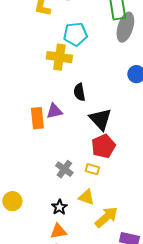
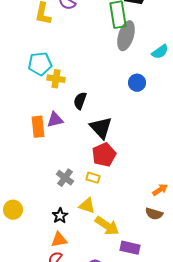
cyan pentagon: (75, 34) -> (40, 64), moved
yellow cross: (59, 57) -> (56, 79), moved, size x0.7
black semicircle: (79, 92) -> (80, 101), turned 30
yellow arrow: (106, 217) -> (107, 226), turned 75

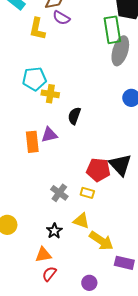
black triangle: (101, 128) -> (120, 165), moved
red pentagon: (104, 155) -> (98, 170), turned 30
orange triangle: (59, 240) -> (43, 255), moved

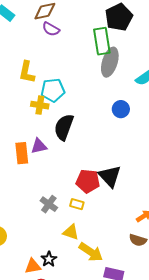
yellow L-shape: (37, 29) -> (27, 72), moved
cyan pentagon: (34, 79) -> (53, 90), moved
black semicircle: (74, 116) -> (64, 127), size x1.5
black star: (54, 231) -> (49, 259), moved

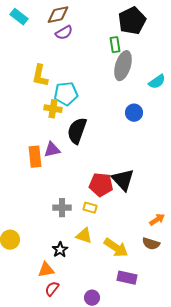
purple semicircle: (51, 29) -> (64, 33), turned -60
green rectangle: (102, 41) -> (115, 45), size x0.6
gray cross: (49, 204) -> (62, 208), turned -36
yellow arrow: (91, 252) -> (116, 248), moved
black star: (49, 259) -> (60, 250), moved

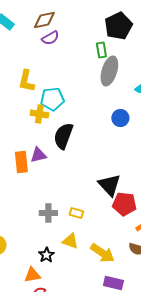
red pentagon: (101, 185) -> (124, 204), moved

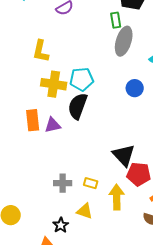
cyan pentagon: (52, 99) -> (82, 79), moved
yellow cross: (39, 114) -> (54, 84), size x1.4
orange rectangle: (21, 162) -> (33, 120), moved
yellow arrow: (102, 253) -> (117, 197), moved, turned -125

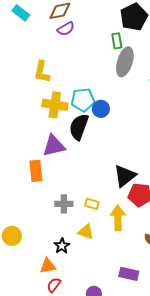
blue circle: (135, 88) -> (101, 109), moved
orange rectangle: (33, 120) -> (36, 171), moved
purple triangle: (53, 125) -> (54, 146), size x1.4
black triangle: (124, 155) -> (125, 176), turned 35

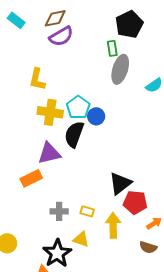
purple semicircle: (66, 29) -> (61, 36), size x1.4
cyan pentagon: (83, 100) -> (78, 107), turned -30
orange rectangle: (36, 171) -> (31, 178), turned 70
black star: (62, 246) -> (57, 253), size x1.8

